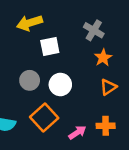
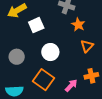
gray circle: (30, 80) -> (17, 57), moved

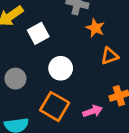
orange triangle: (87, 46) -> (110, 56), turned 32
pink arrow: (71, 85) -> (93, 111), turned 32

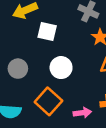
white square: (38, 33) -> (47, 32), turned 30

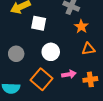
pink arrow: (82, 113) -> (69, 74), moved

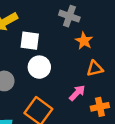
white circle: (51, 52) -> (39, 67), moved
pink arrow: (69, 74) -> (77, 93), moved, turned -32

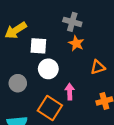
orange star: (84, 41) -> (76, 43), moved
pink arrow: (77, 93) -> (70, 92), moved, turned -42

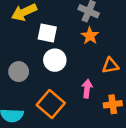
pink arrow: (70, 92) -> (87, 89), moved

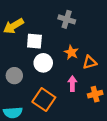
orange star: (90, 36) -> (71, 52), moved

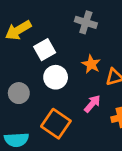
white square: (34, 41) -> (45, 50), turned -35
pink arrow: (72, 84) -> (92, 104), turned 40

